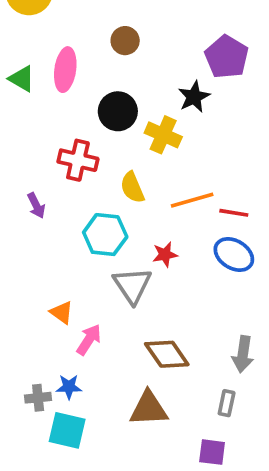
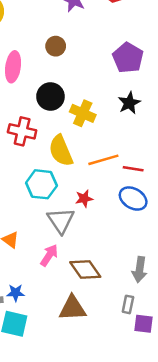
black star: (194, 97) -> (129, 103), moved
yellow semicircle: (132, 187) -> (61, 151), size x1.4
pink arrow: (89, 340) -> (49, 255), moved
purple square: (212, 452) -> (143, 324), moved

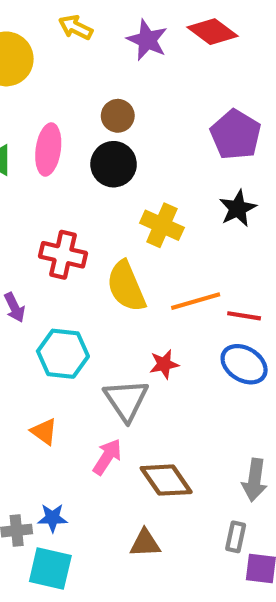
black circle: (50, 97) -> (114, 164), moved
cyan hexagon: (41, 184) -> (63, 354), moved
brown triangle: (72, 308) -> (145, 543), size x0.7

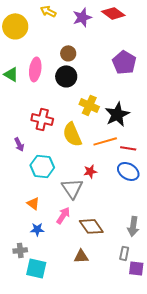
purple star: (147, 40) -> (82, 17), turned 30
black star: (238, 208) -> (117, 114), moved, size x1.4
blue star: (52, 518) -> (37, 229), moved

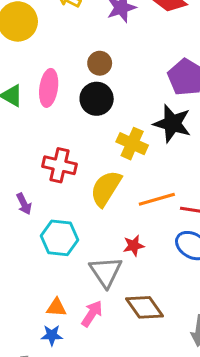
black star: (117, 114) -> (172, 123), moved, turned -30
yellow semicircle: (72, 134) -> (106, 188), turned 55
orange triangle: (33, 203) -> (56, 307), moved, turned -32
brown diamond: (91, 226) -> (144, 307), moved

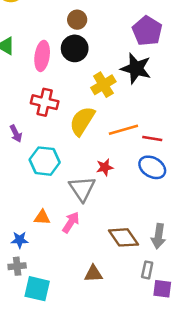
pink ellipse: (49, 88) -> (42, 56), moved
yellow cross: (132, 144) -> (103, 85), turned 35
brown diamond: (144, 307) -> (123, 237), moved
blue star: (52, 335) -> (20, 240), moved

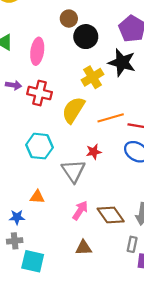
black circle: (75, 48) -> (86, 37), moved
purple arrow: (16, 134) -> (14, 85), moved, turned -56
pink arrow: (71, 222) -> (80, 210), moved

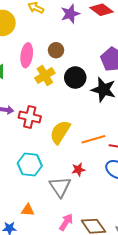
black circle: (86, 37) -> (75, 78), moved
pink ellipse: (37, 51) -> (27, 55), moved
yellow cross: (93, 77) -> (45, 75), moved

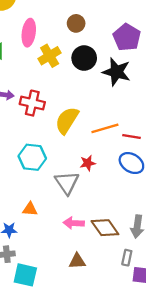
brown circle: (56, 50) -> (76, 23), moved
pink arrow: (66, 222) -> (74, 223), turned -120

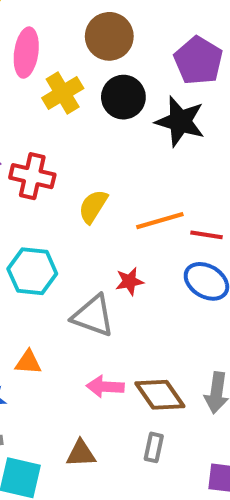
brown circle: (76, 23) -> (109, 36), size x1.5
yellow semicircle: (67, 120) -> (93, 206), size x0.7
gray triangle: (67, 183) -> (93, 316), turned -36
gray rectangle: (127, 258) -> (154, 447), moved
brown triangle: (77, 261) -> (81, 453), moved

